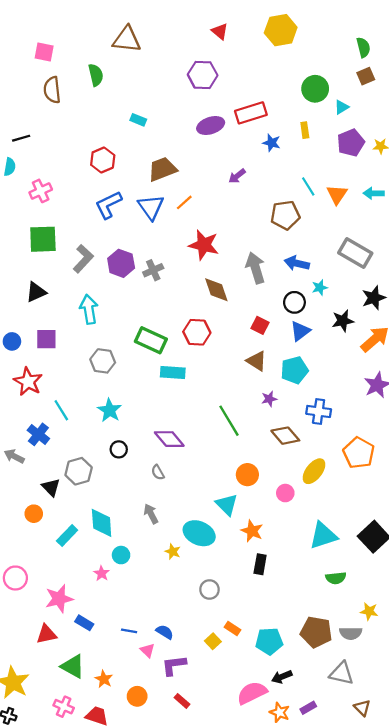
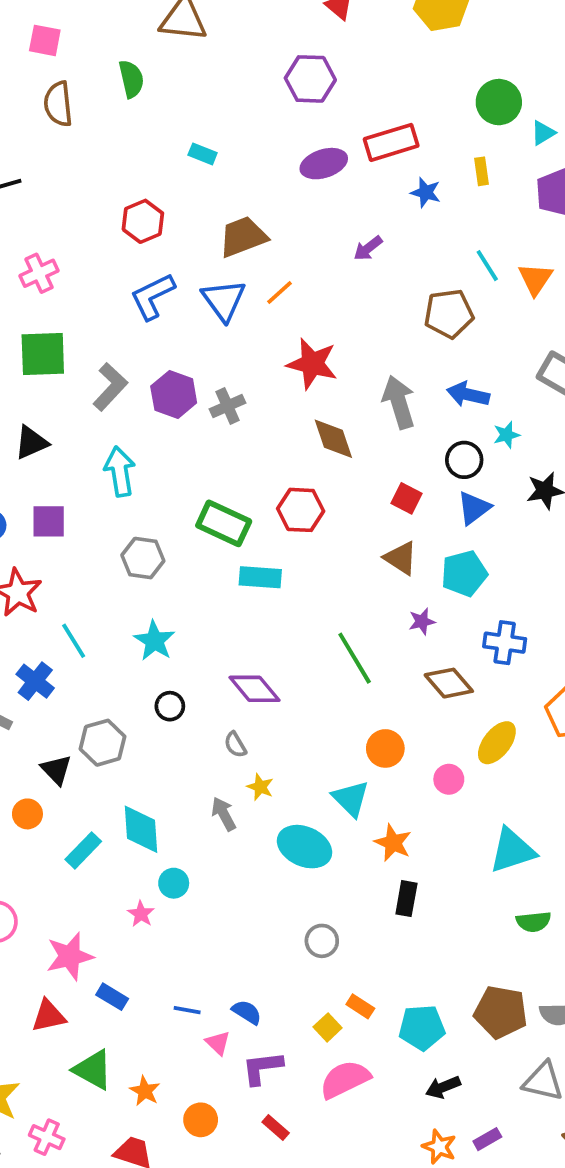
yellow star: (173, 552) -> (260, 787), moved
pink semicircle: (252, 693) -> (345, 1079), moved
pink cross: (64, 707) -> (47, 1137), moved

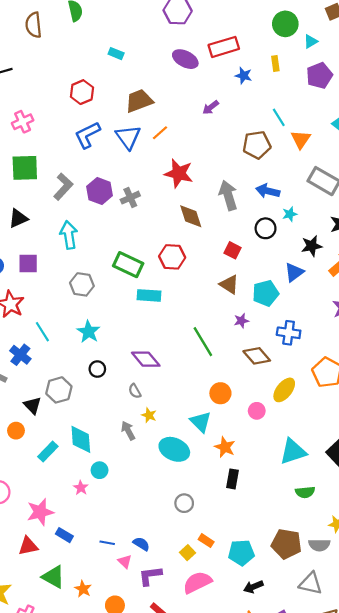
purple ellipse: (324, 164) -> (185, 59), turned 45
orange triangle: (535, 279) -> (301, 139), moved
blue triangle: (474, 508) -> (294, 272), moved

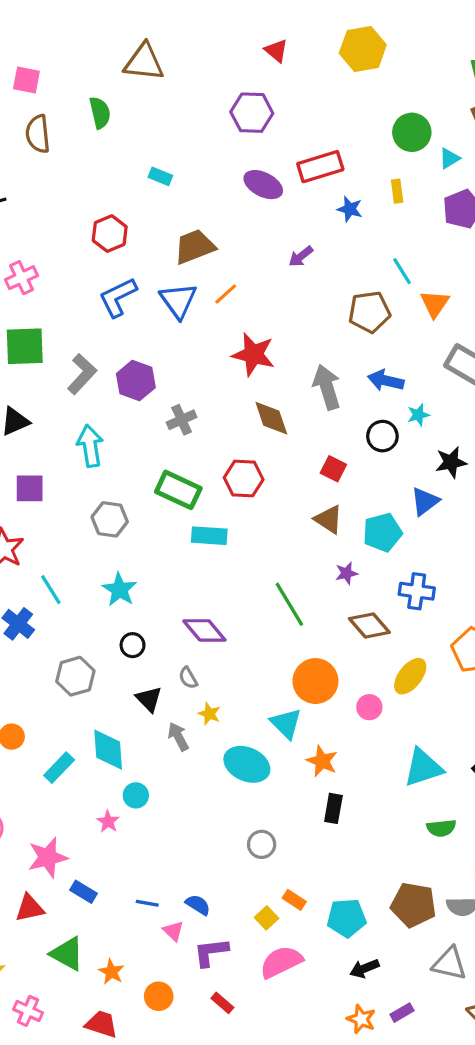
gray cross: (130, 198) -> (182, 420), moved
orange circle: (220, 393) -> (315, 681), size x1.4
black triangle: (32, 405) -> (149, 699), moved

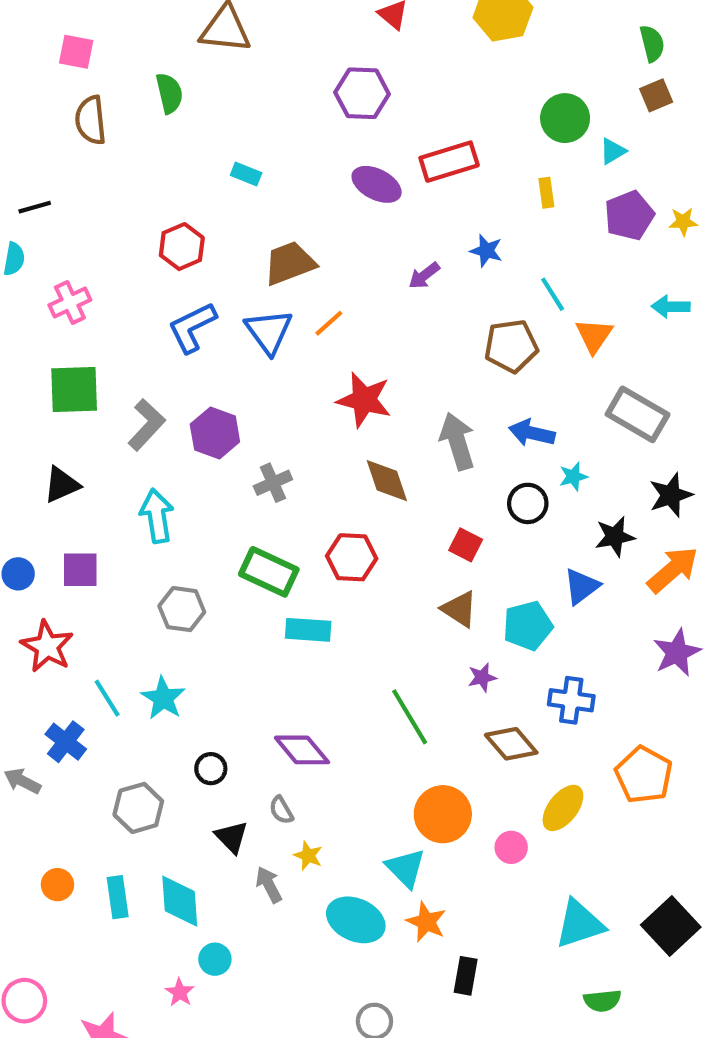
blue star: (350, 209) -> (486, 251), moved
cyan star: (119, 590) -> (163, 698), moved
orange star: (322, 761) -> (426, 922), moved
cyan rectangle: (59, 768) -> (118, 897), moved, turned -52

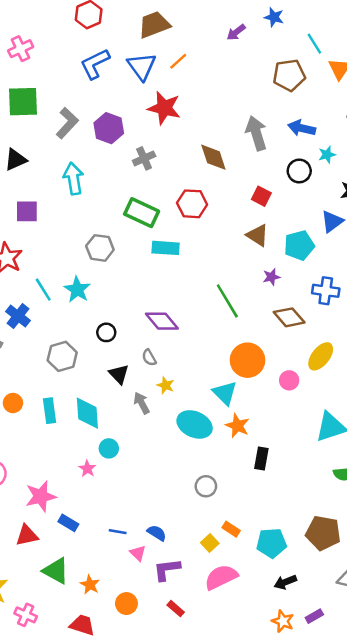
red star: (364, 400) -> (164, 108), moved
gray hexagon: (182, 609) -> (100, 248), moved

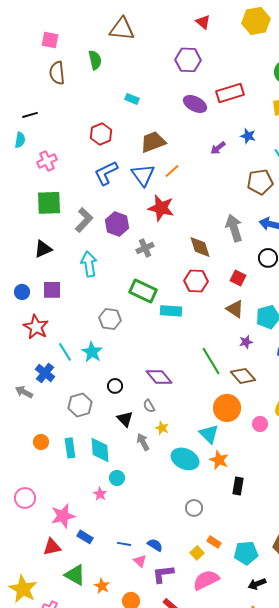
red hexagon: (192, 204) -> (196, 281), moved
cyan rectangle: (166, 248) -> (171, 311), moved
brown diamond: (289, 317) -> (243, 376), moved

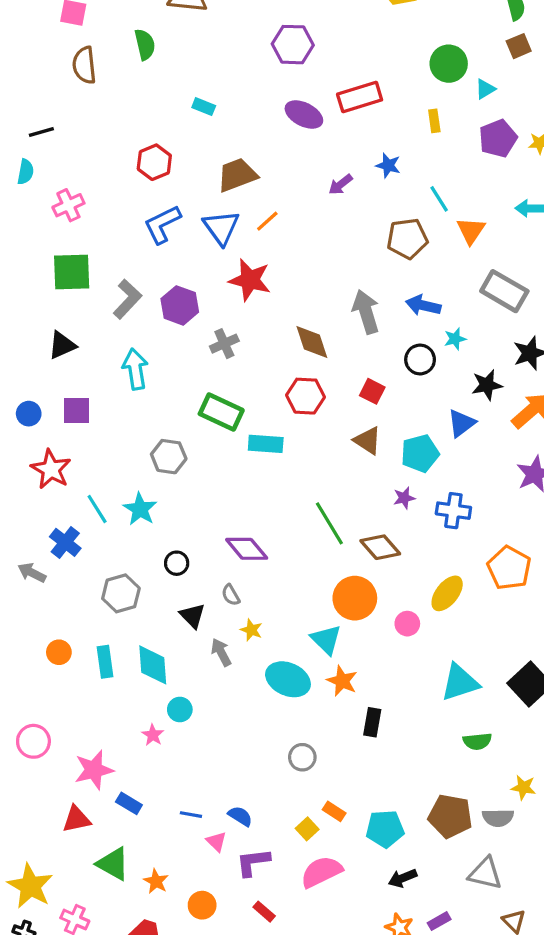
purple star: (246, 342) -> (404, 498), moved

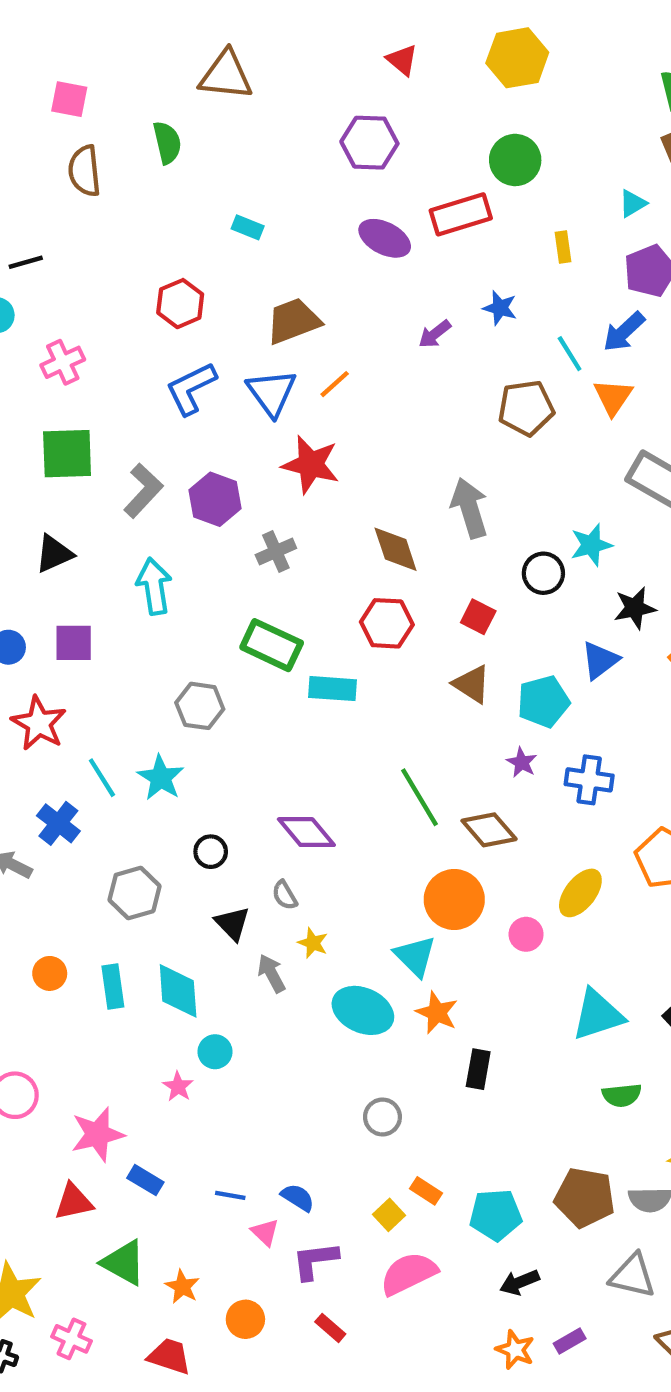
green circle: (449, 64) -> (515, 160), moved
blue arrow: (423, 305) -> (624, 332), moved, turned -56
cyan star: (455, 339) -> (591, 545), size x1.4
purple star: (404, 498) -> (522, 762), turned -30

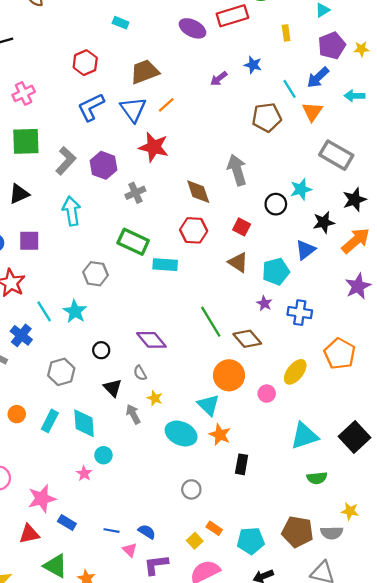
cyan rectangle: (113, 986) -> (50, 421), turned 35

